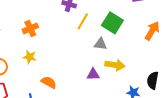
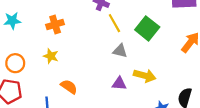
yellow line: (83, 21) -> (114, 23), turned -66
gray triangle: (100, 44) -> (120, 51), moved

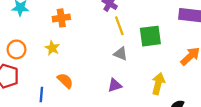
green square: (147, 28) -> (150, 36), turned 35
yellow arrow: (145, 76) -> (158, 84), moved, turned -100
purple triangle: (119, 83) -> (115, 85), turned -32

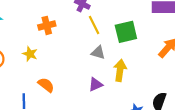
orange cross: (61, 18) -> (47, 25), moved
yellow arrow: (158, 84) -> (120, 70), moved

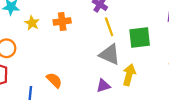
gray triangle: (98, 53) -> (110, 54), size x1.5
yellow star: (30, 54) -> (32, 23), moved

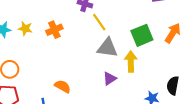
yellow star: (32, 23) -> (25, 29), moved
green square: (140, 37) -> (142, 35), moved

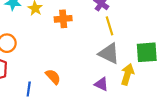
purple triangle: (110, 79) -> (101, 84), turned 40

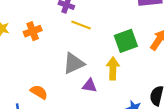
yellow line: (109, 26) -> (81, 25), turned -36
gray triangle: (109, 53) -> (74, 63), moved, turned -35

